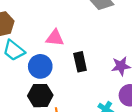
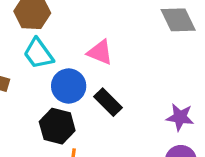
black rectangle: (80, 62) -> (108, 102), moved, turned -48

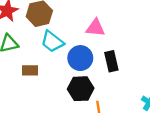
black rectangle: (108, 102) -> (111, 61), turned 48

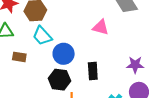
pink triangle: (95, 28) -> (101, 27), moved
black rectangle: (111, 61) -> (93, 71), moved

